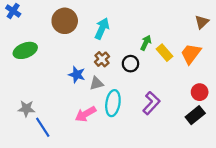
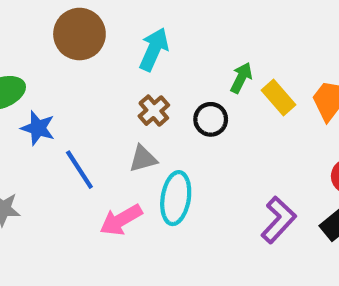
blue star: (77, 75) -> (38, 128), moved
purple L-shape: (151, 103) -> (279, 220), moved
blue line: (43, 127) -> (79, 170), moved

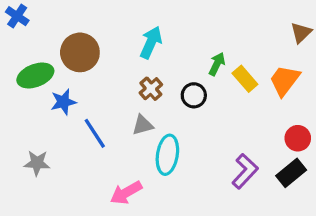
brown circle: (79, 34) -> (80, 52), moved
blue star: (38, 128) -> (63, 102), turned -30
pink arrow: (121, 220) -> (126, 193), moved

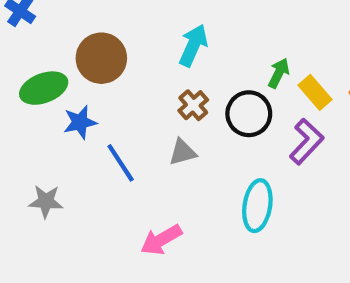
black circle: (194, 95) -> (249, 114), size x1.4
cyan ellipse: (167, 155) -> (257, 206), moved
purple L-shape: (245, 171) -> (307, 142), moved

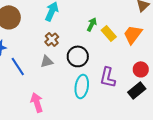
black circle: (249, 114) -> (78, 56), moved
purple L-shape: (307, 142) -> (108, 77), moved, turned 150
pink arrow: (161, 240) -> (37, 102), turned 102

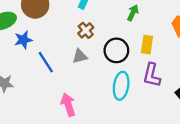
yellow rectangle: (109, 33) -> (147, 45), moved, turned 49

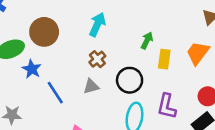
blue star: (23, 40) -> (32, 69), turned -30
yellow rectangle: (147, 45) -> (164, 59), moved

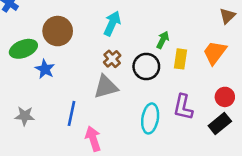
black circle: (130, 80) -> (146, 67), moved
gray triangle: (91, 86) -> (106, 87), size x1.5
blue line: (55, 93) -> (72, 113), moved, turned 45

